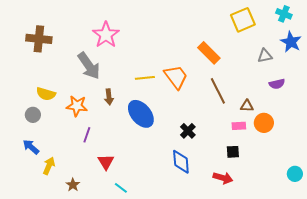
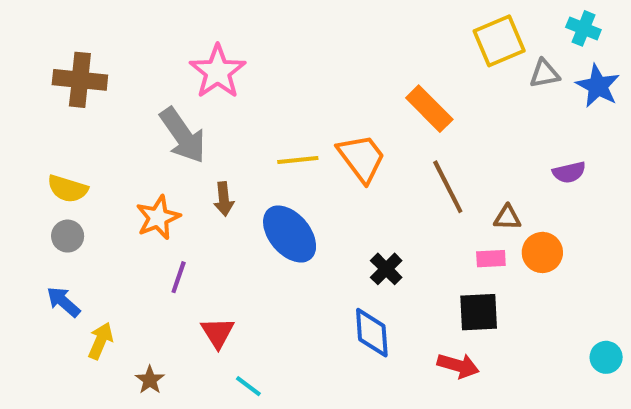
gray triangle: (265, 56) -> (544, 74), moved
yellow semicircle: (46, 94) -> (68, 189), moved
orange star: (77, 106) -> (158, 218), turned -30
black square: (233, 152) -> (479, 312), size x1.5

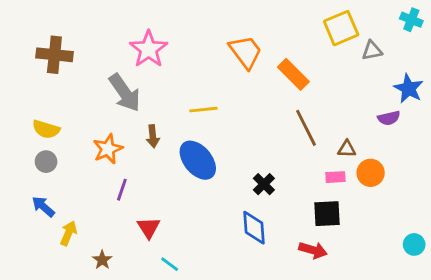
cyan cross: (583, 28) -> (411, 20), moved
blue star: (598, 86) -> (409, 89), moved
orange trapezoid: (361, 158) -> (246, 52), moved

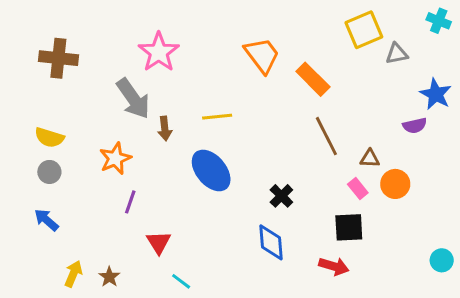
brown arrow: (153, 136) -> (165, 129), moved
pink rectangle: (335, 177) -> (358, 188), turned 54
yellow arrow: (69, 233) -> (73, 274), moved

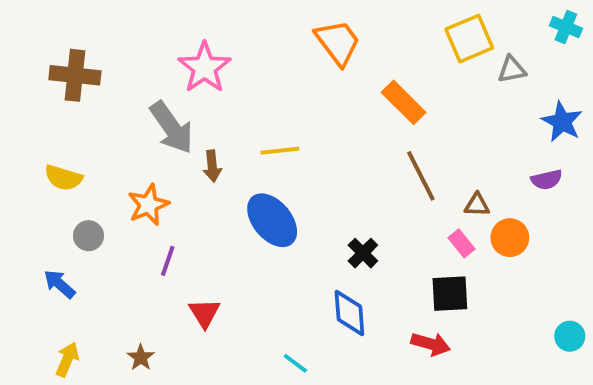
orange trapezoid: (262, 55) -> (338, 42), moved
purple semicircle: (415, 126) -> (547, 180), moved
gray circle: (49, 172) -> (88, 236), moved
yellow arrow: (73, 274) -> (67, 359), moved
cyan line: (181, 281) -> (295, 363), moved

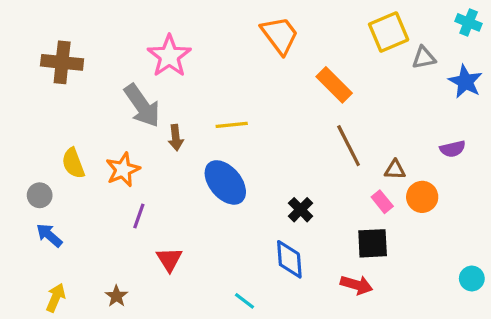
blue star: (562, 122) -> (465, 82), moved
yellow semicircle: (63, 178) -> (73, 163), moved, turned 52
gray circle: (88, 236) -> (40, 195), moved

